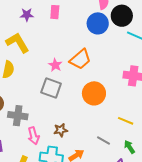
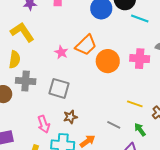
gray square: (51, 88) -> (59, 88), moved
orange circle: (94, 93) -> (108, 61), moved
gray cross: (18, 116) -> (26, 81), moved

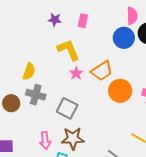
yellow L-shape: (22, 32) -> (69, 50), moved
brown star: (70, 117) -> (73, 138), size x1.6

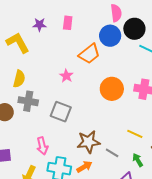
yellow L-shape: (69, 50) -> (18, 43), moved
orange trapezoid: (102, 71) -> (89, 54), moved
brown star: (73, 138) -> (88, 142), moved

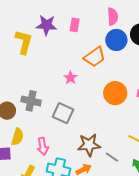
pink semicircle: (116, 13) -> (113, 17), moved
purple star: (40, 25) -> (47, 25), size x1.5
yellow L-shape: (18, 43) -> (24, 42), turned 40
yellow semicircle: (19, 79) -> (17, 137), moved

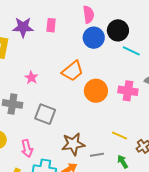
orange trapezoid: (95, 57) -> (73, 71), moved
pink star: (70, 78) -> (31, 78), moved
gray line: (112, 157) -> (97, 155), turned -40

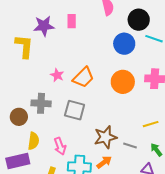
blue circle: (94, 38) -> (124, 44), moved
orange trapezoid: (73, 71) -> (83, 77), moved
yellow line: (119, 136) -> (151, 124), turned -35
gray line: (97, 155) -> (130, 146), turned 32

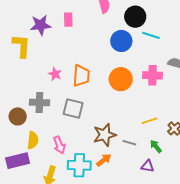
orange trapezoid: (83, 77) -> (81, 76), turned -40

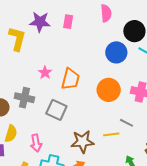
yellow line: (150, 121) -> (111, 134), moved
gray line: (129, 143) -> (126, 123), moved

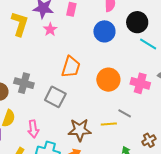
blue circle: (116, 52) -> (104, 31), moved
pink star: (45, 73) -> (50, 29), moved

